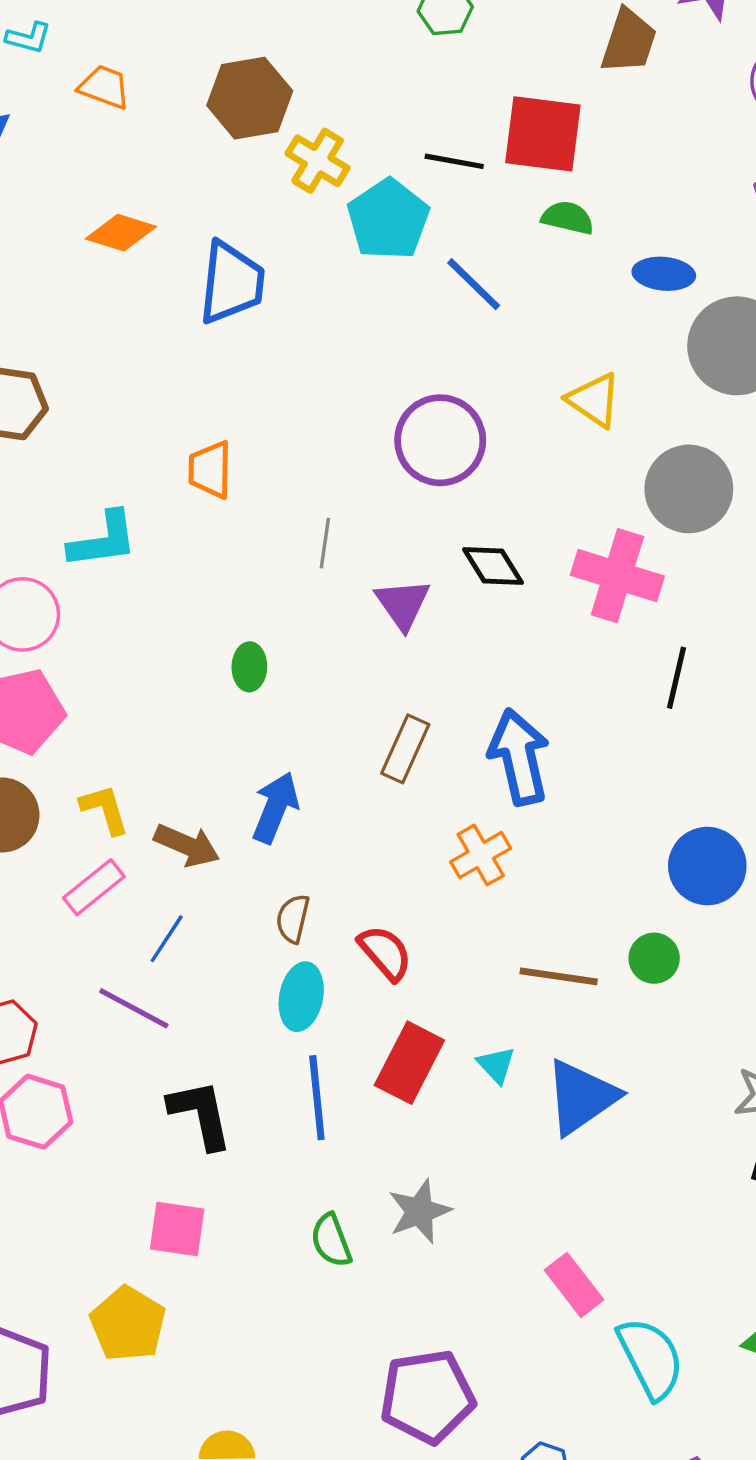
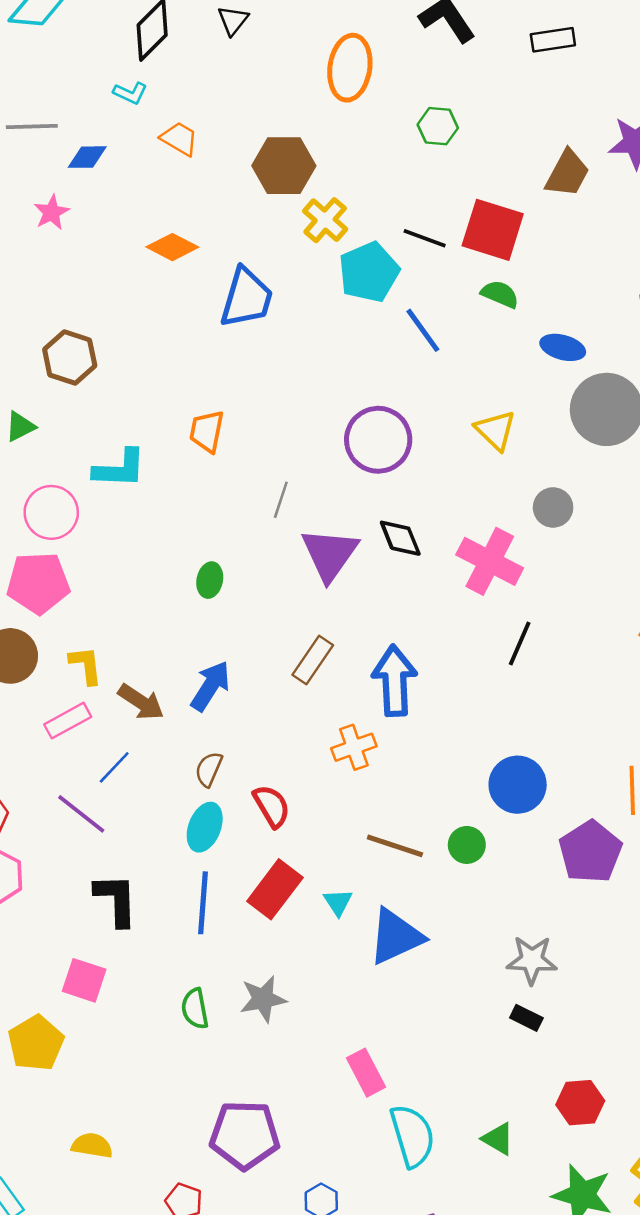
gray circle: (689, 489) -> (553, 507), size x0.6
purple triangle: (403, 604) -> (330, 554), size x1.4

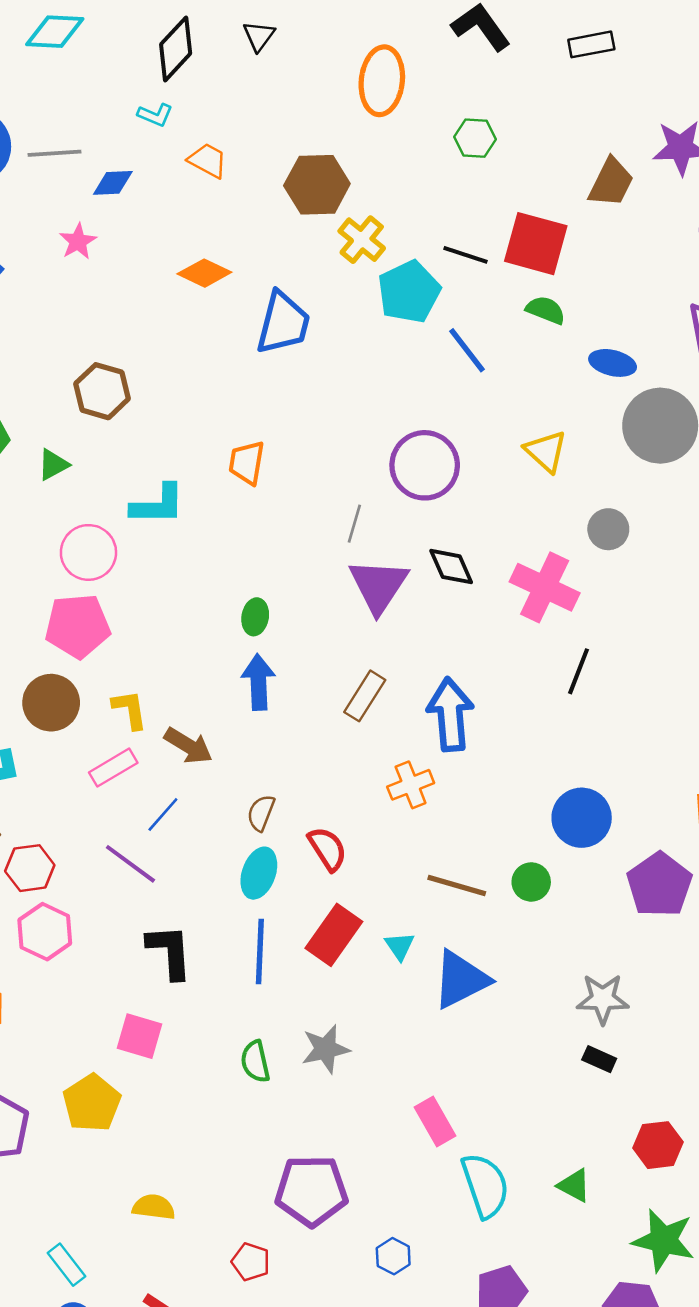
gray line: (281, 500) -> (354, 524), moved
blue arrow: (210, 686) -> (258, 682), moved, turned -33

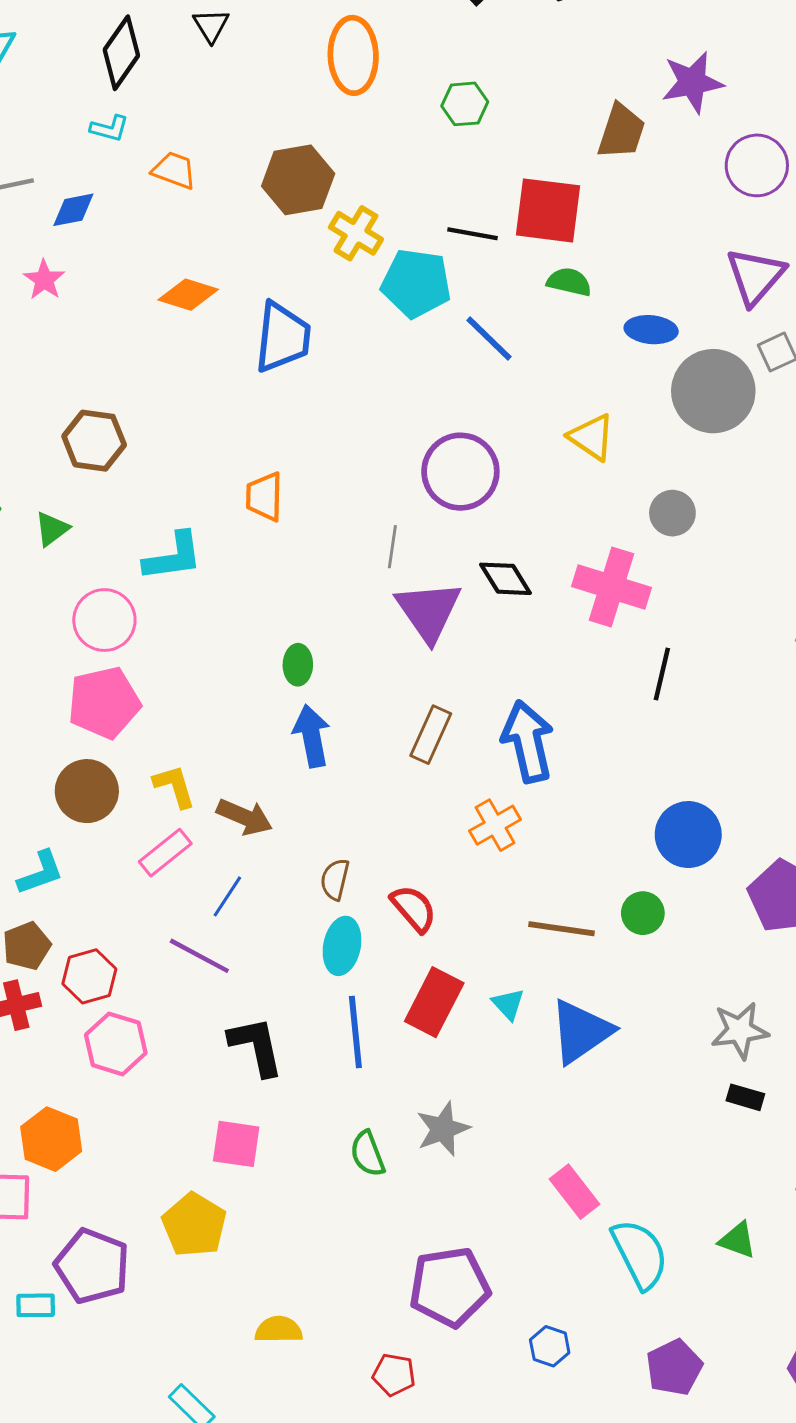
cyan pentagon: (409, 292) -> (416, 283), turned -30

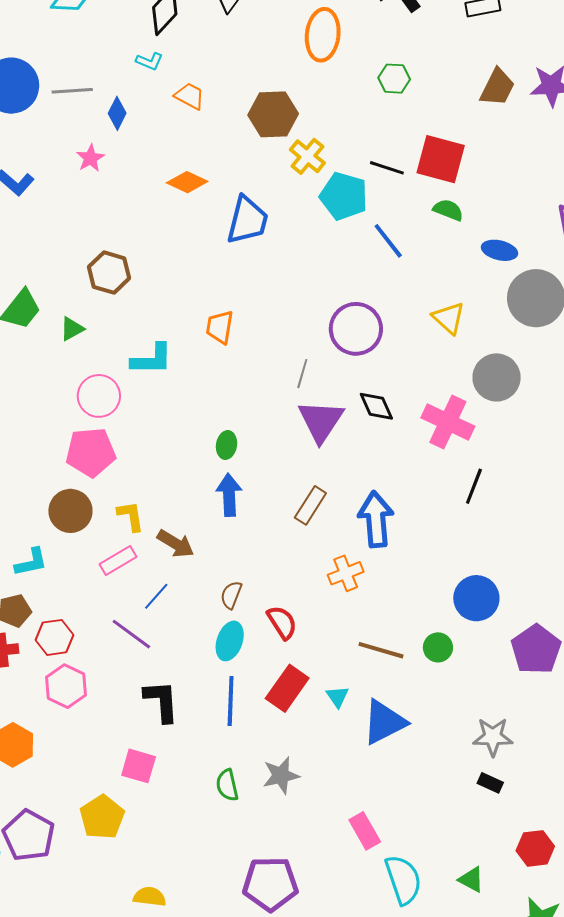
brown trapezoid: (621, 131) -> (497, 87), moved
blue diamond: (73, 210) -> (117, 113), turned -60
gray circle: (672, 513) -> (497, 377), size x1.5

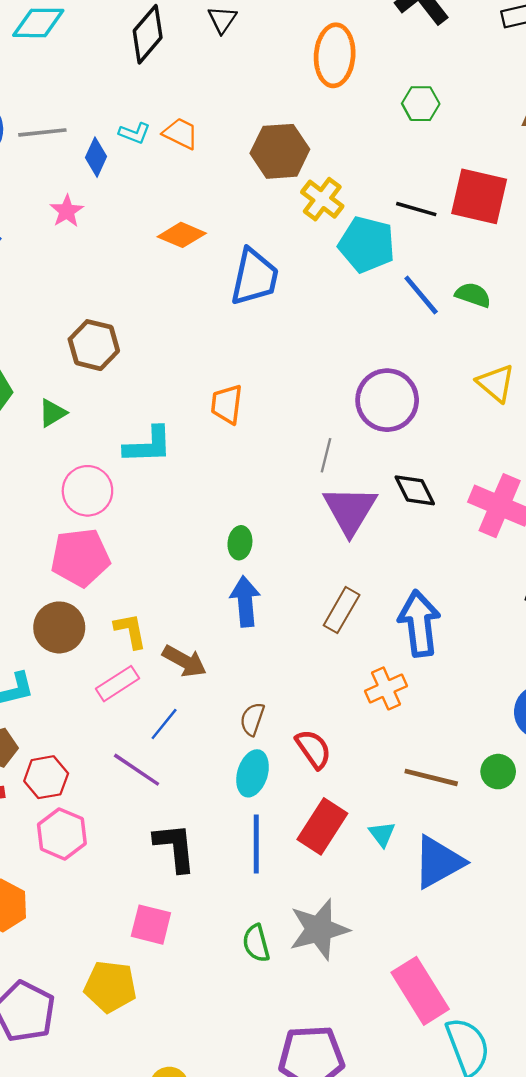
cyan L-shape: (149, 61) -> (135, 133), moved
green semicircle: (448, 210) -> (473, 295), moved
gray star: (281, 775) -> (319, 929), size x1.4
yellow pentagon: (102, 817) -> (110, 987), turned -30
pink rectangle: (365, 831) -> (420, 991), size x1.5

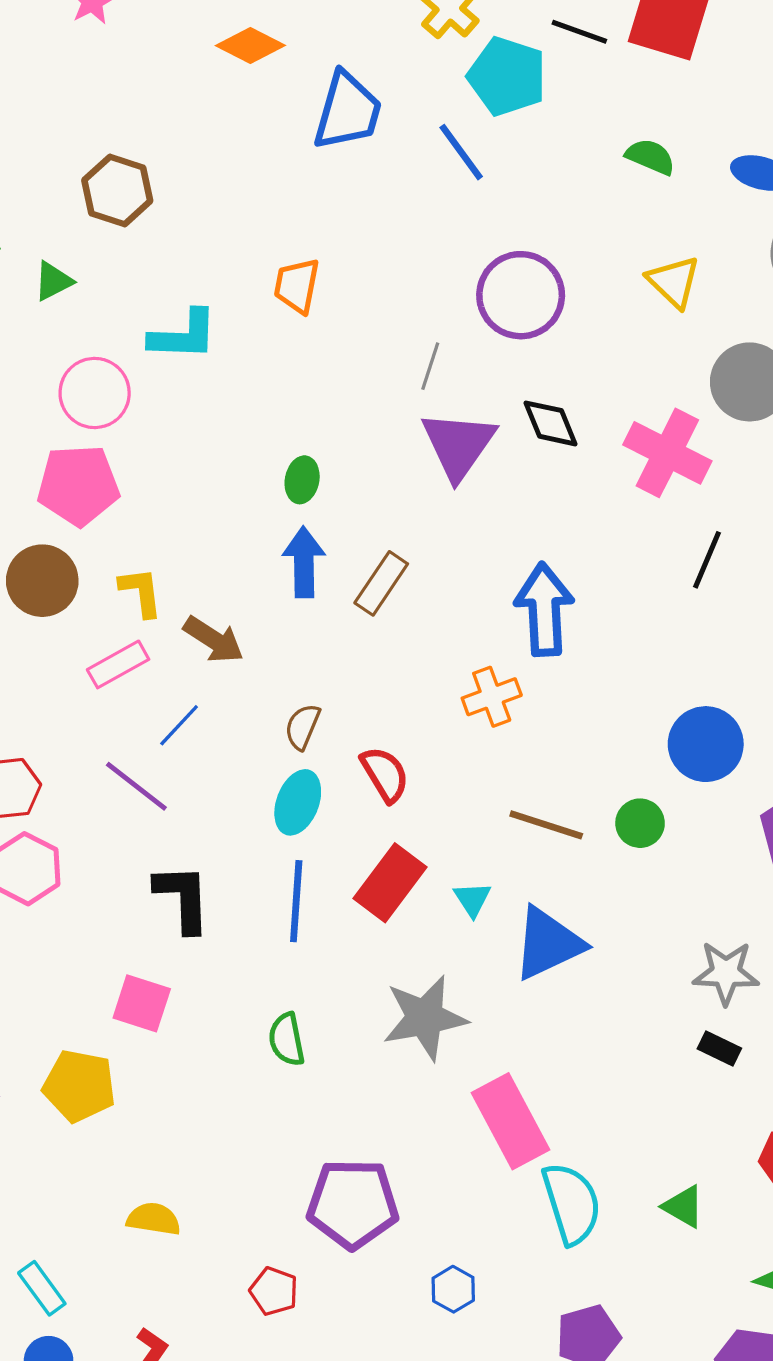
blue line: (421, 295) -> (461, 152), moved
brown rectangle: (342, 610) -> (381, 583), moved
gray star: (319, 929) -> (425, 1018), moved

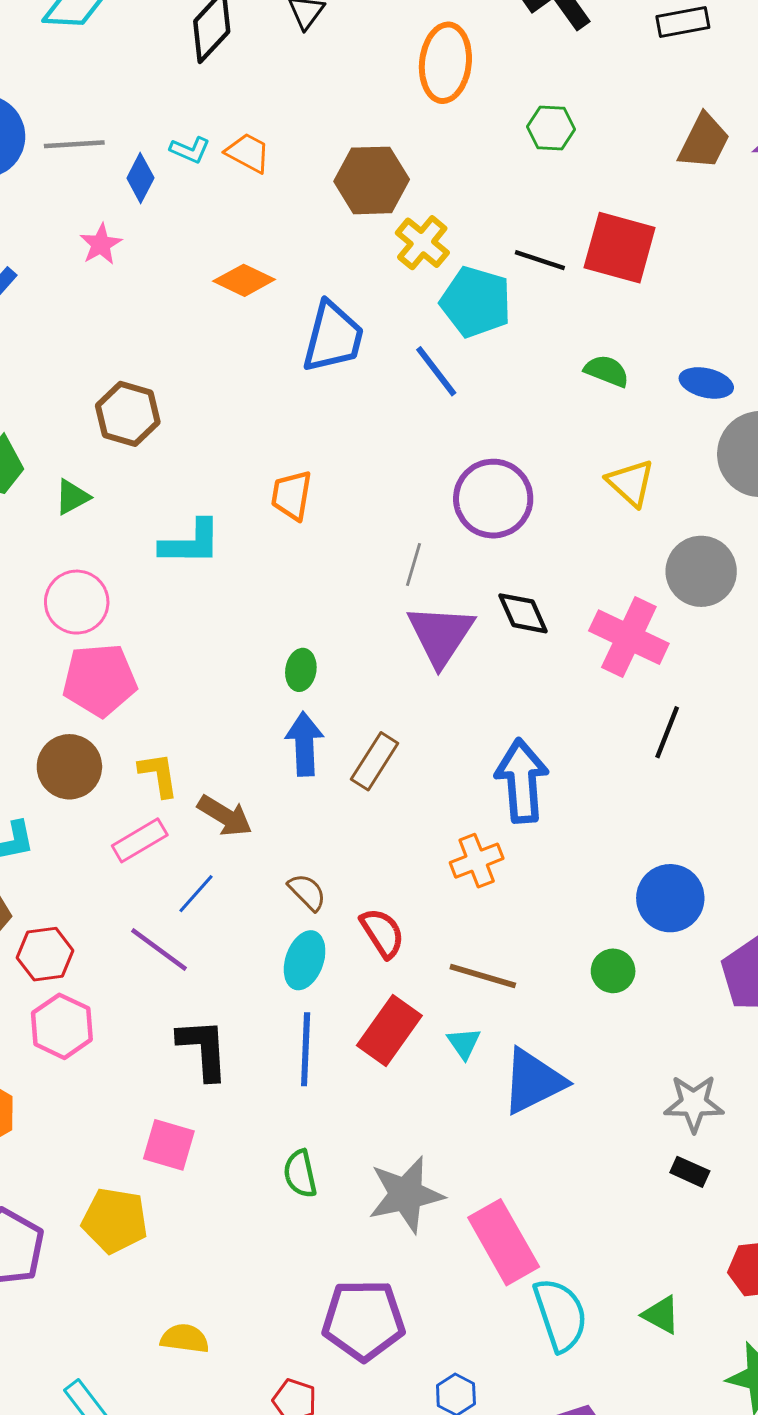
pink circle: (95, 393) -> (77, 602), moved
brown semicircle: (303, 727) -> (307, 892), turned 114
brown line: (546, 825) -> (483, 976), moved
gray star: (425, 1018) -> (406, 1195), moved

